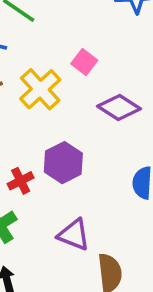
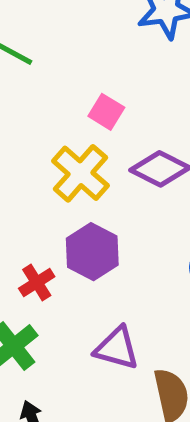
yellow cross: (40, 89) -> (80, 173), moved

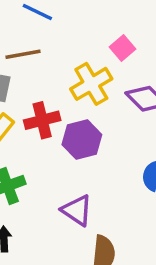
red cross: (37, 283) -> (42, 120), moved, size x1.4

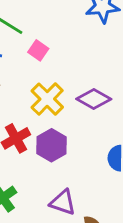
pink square: (123, 48) -> (38, 50), moved

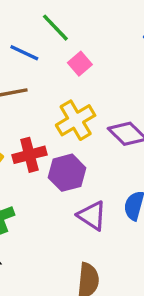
purple triangle: (63, 202) -> (92, 216), moved

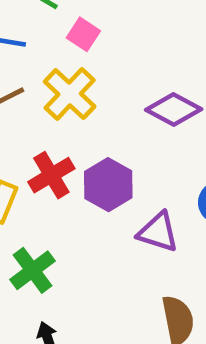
yellow cross: (76, 120) -> (70, 94), moved

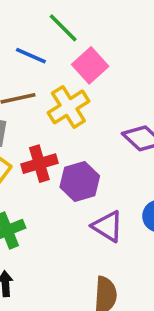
pink square: (83, 34) -> (90, 65), size x1.4

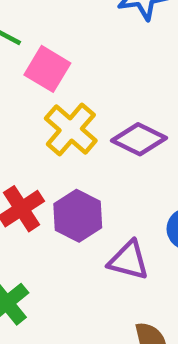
yellow cross: (68, 107) -> (71, 130), moved

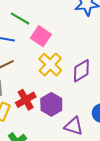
purple diamond: (139, 139) -> (81, 71), turned -60

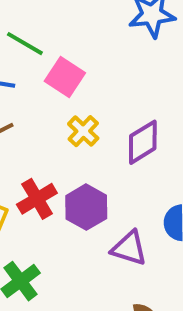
yellow cross: (50, 65) -> (83, 131), size x0.7

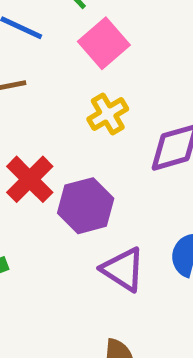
red cross: (37, 199) -> (30, 179), turned -30

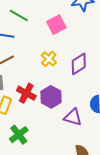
pink square: (104, 43) -> (56, 25), moved, turned 30

